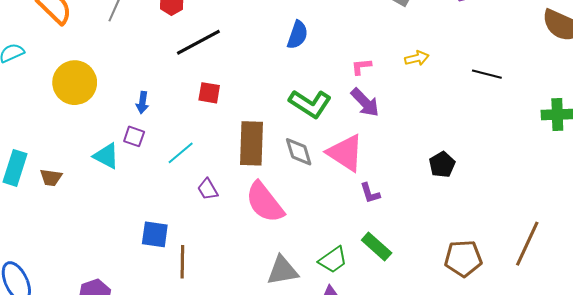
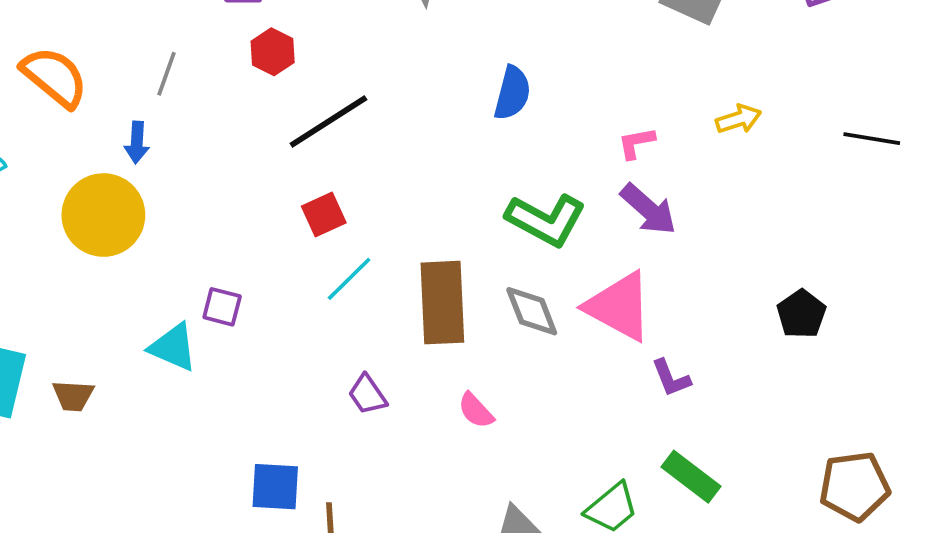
red square: (209, 93) -> (324, 215), moved, turned -30
blue arrow: (142, 102) -> (137, 142), moved
cyan line: (181, 153) -> (349, 279), moved
pink semicircle: (265, 202) -> (476, 411), size x0.5

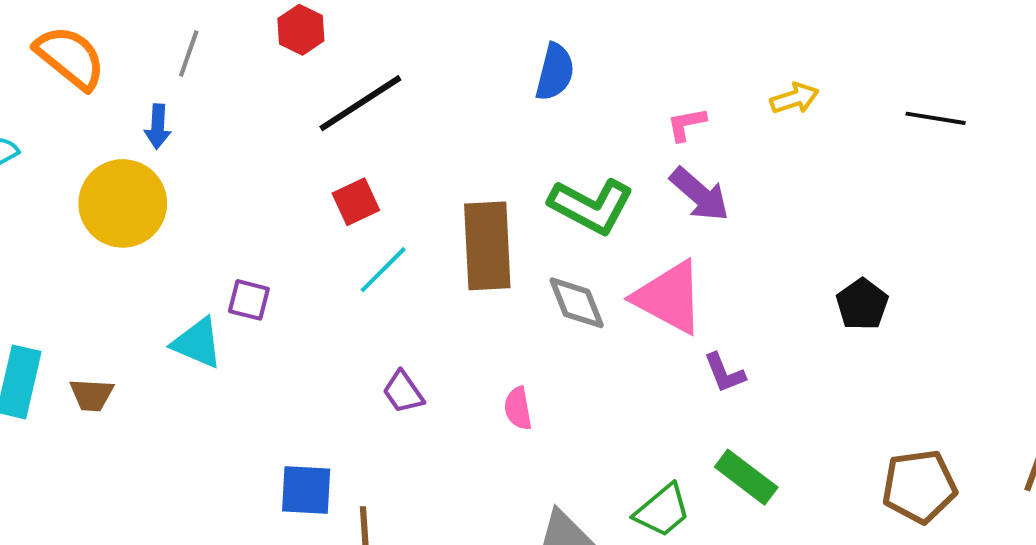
brown rectangle: (442, 303) -> (487, 246), moved
pink semicircle: (476, 411) -> (518, 408), turned 33

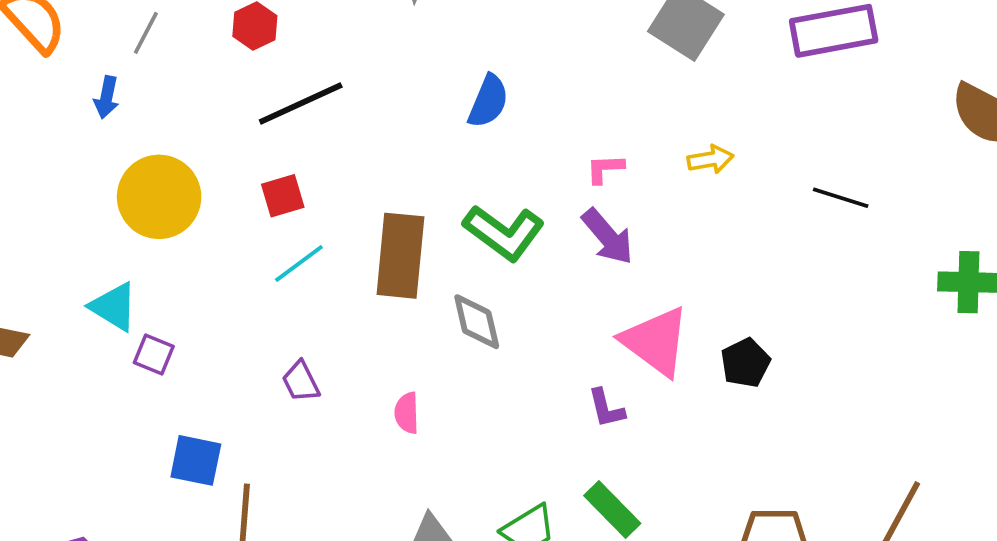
yellow circle: (123, 203) -> (159, 197), moved
pink triangle: (669, 297) -> (656, 341), moved
purple square: (249, 300) -> (154, 354), moved

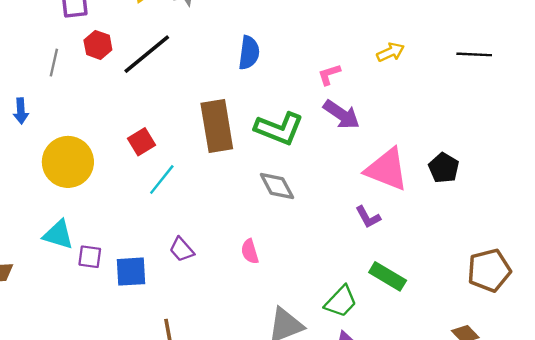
gray line: (146, 33) -> (54, 63), moved
black line: (301, 104) -> (147, 54), moved
brown rectangle: (400, 256) -> (217, 126), moved
blue square: (196, 460) -> (131, 272), moved

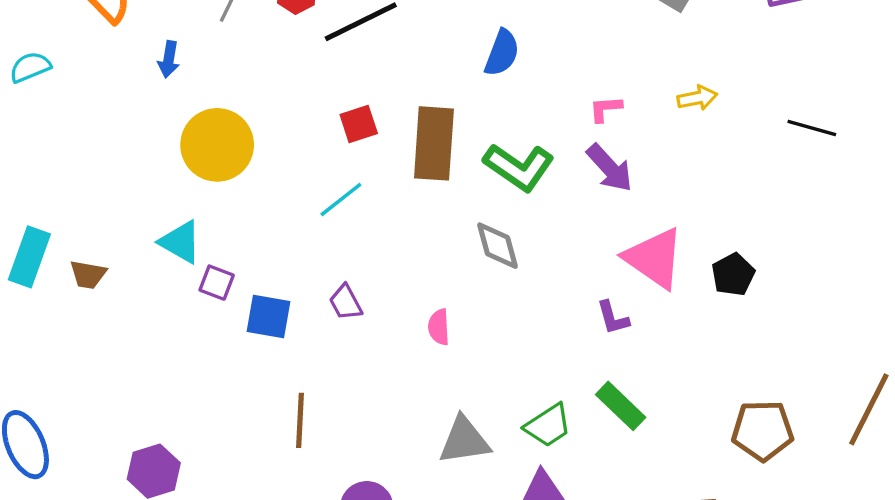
red square: (141, 142) -> (359, 124), moved

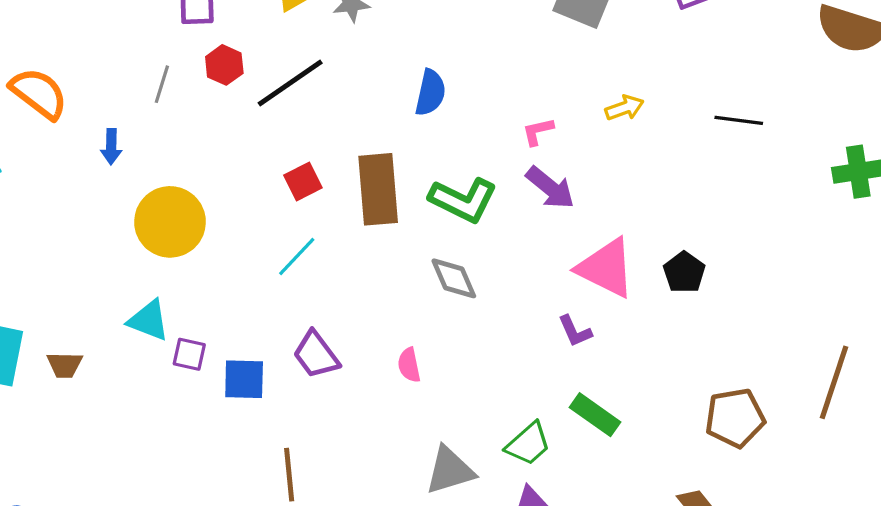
purple trapezoid: (346, 302) -> (316, 355), size x1.4

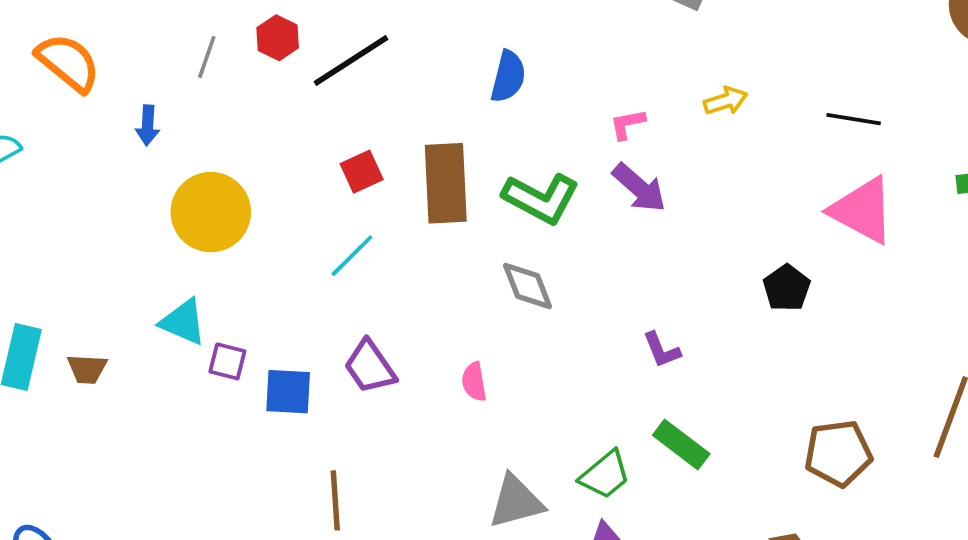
pink triangle: (606, 268) -> (862, 210), moved

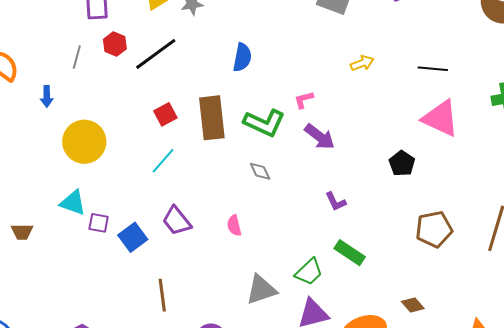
pink L-shape: (627, 124) -> (304, 100), moved
purple arrow: (639, 188) -> (320, 137), moved
gray diamond: (528, 286) -> (260, 171), size x0.7
blue square: (288, 392) -> (133, 237), turned -36
brown pentagon: (838, 453) -> (434, 229), moved

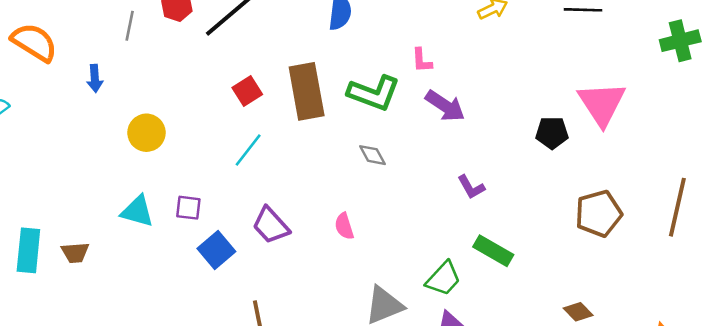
pink L-shape: (304, 100) -> (422, 60), turned -75
pink triangle: (441, 118) -> (602, 104), moved, turned 36
yellow circle: (84, 142) -> (146, 133), size x0.7
black pentagon: (402, 163) -> (552, 133), turned -30
purple square: (99, 223) -> (188, 208), moved

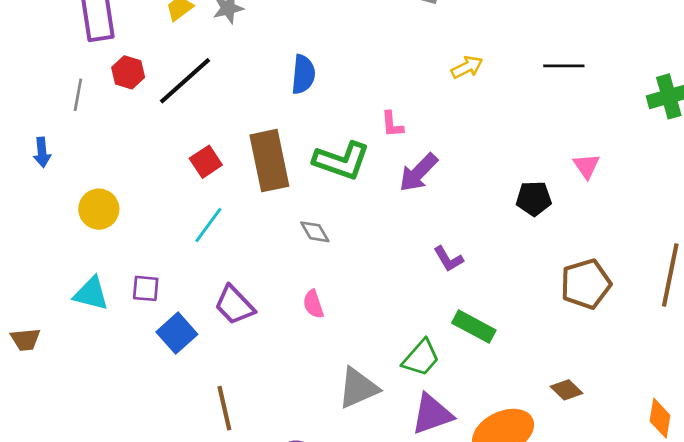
pink triangle: (602, 104) -> (586, 166), size x0.5
purple arrow: (445, 106) -> (418, 172), turned 102
gray diamond: (372, 155) -> (315, 232), moved

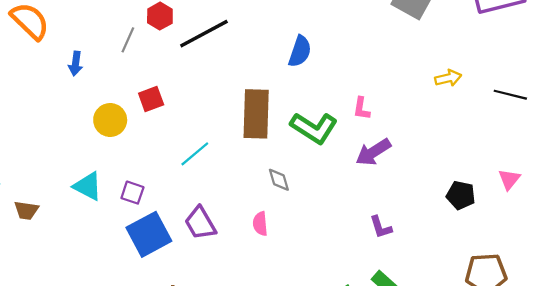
yellow arrow: (467, 67) -> (448, 78), moved
gray line: (78, 95) -> (128, 40), moved
red square: (206, 162) -> (151, 99), moved
pink semicircle: (313, 304) -> (260, 224), moved
blue square: (177, 333) -> (149, 234), size x1.4

